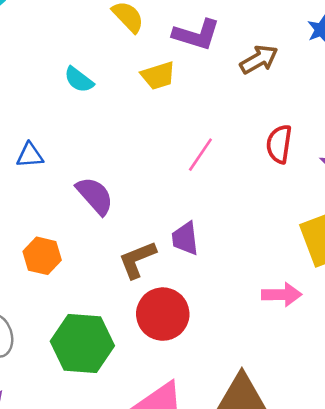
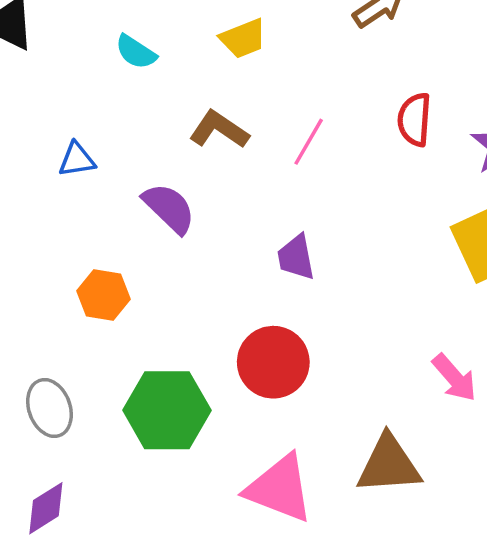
brown L-shape: (137, 259) -> (219, 130), moved, turned 60
pink arrow: (282, 295) -> (454, 378), moved, turned 54

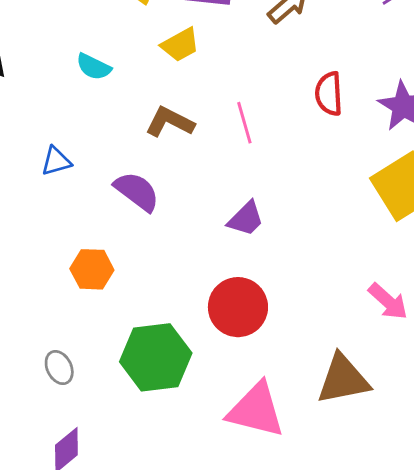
pink line: (309, 142) -> (244, 123), turned -39
purple trapezoid: (296, 257) -> (246, 219), turned -117
gray ellipse: (49, 408) -> (59, 368), size x0.7

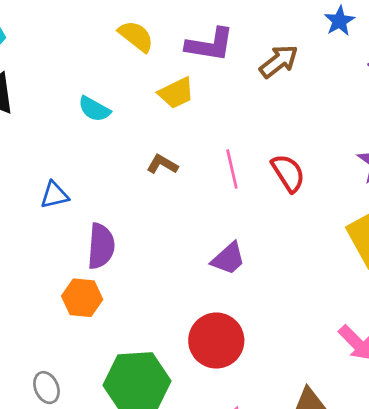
red semicircle: (329, 94) -> (288, 173), moved, turned 147
brown L-shape: (170, 122) -> (162, 164), size x0.7
purple semicircle: (137, 191) -> (101, 246), moved, turned 54

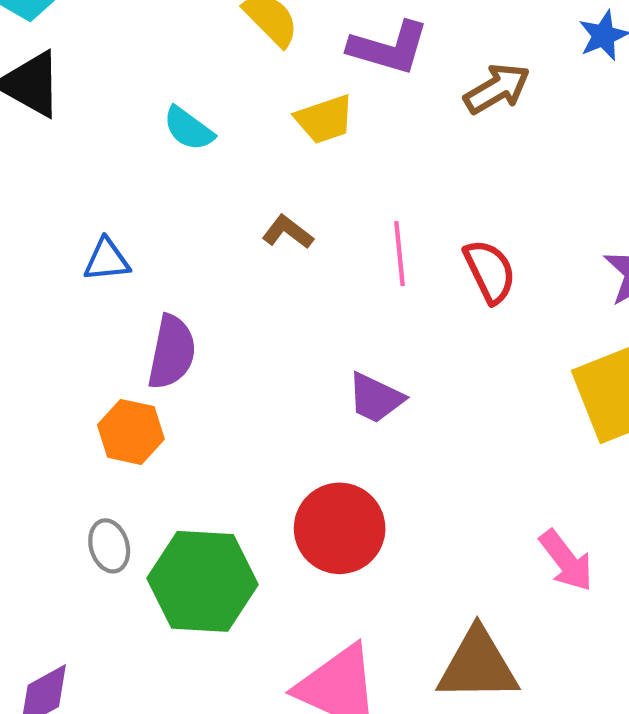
purple trapezoid: (228, 259) -> (376, 398), turned 60
gray ellipse: (46, 388) -> (109, 546), moved

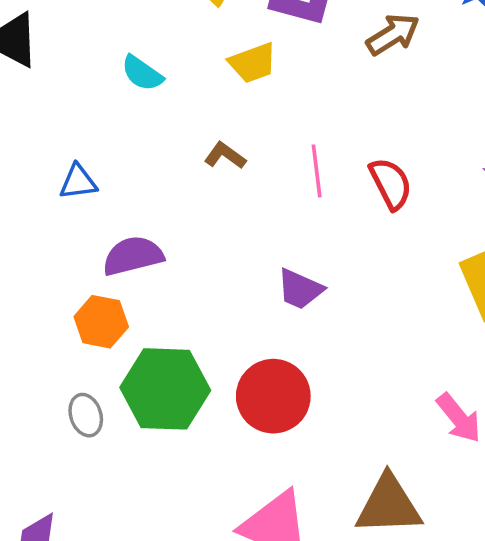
purple semicircle: (172, 352) -> (133, 256), turned -114
green hexagon: (203, 581) -> (165, 389), moved

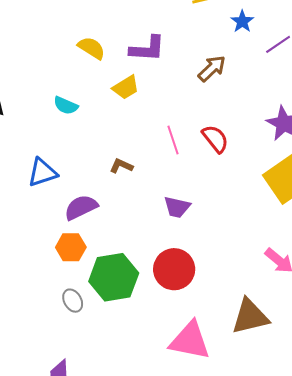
brown arrow: (393, 34) -> (212, 68), moved
brown L-shape: (225, 156) -> (121, 166), moved
blue triangle: (78, 182) -> (42, 173), size x1.4

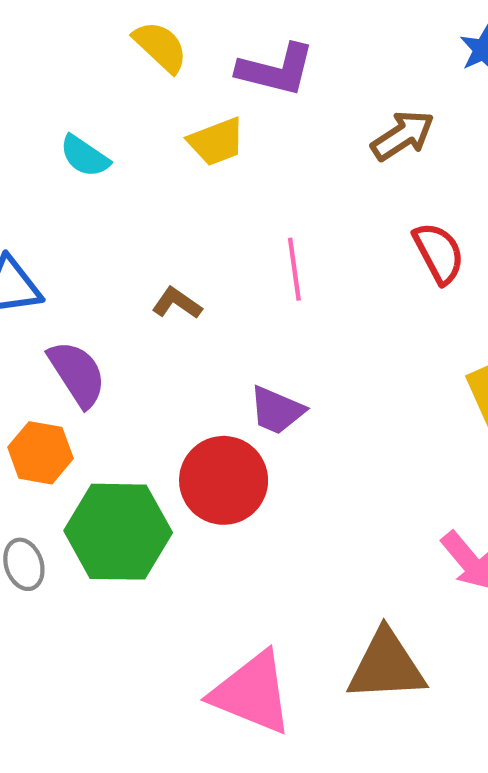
red semicircle: (215, 139) -> (439, 253), moved
purple semicircle: (81, 207) -> (77, 374), turned 72
red circle: (174, 269) -> (224, 480), moved

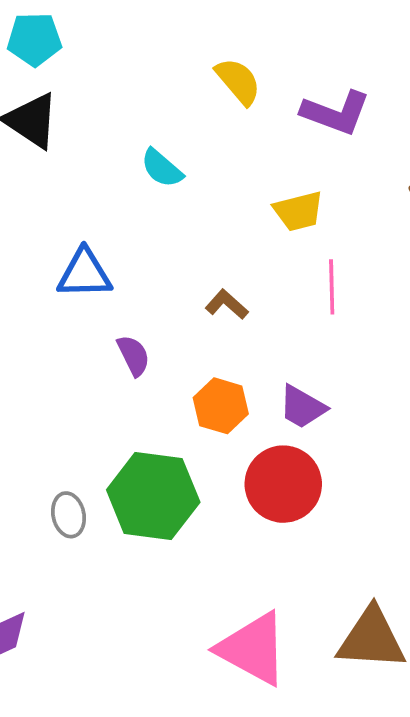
yellow trapezoid: (216, 142) -> (298, 211), moved
purple semicircle: (77, 374) -> (134, 355), size x0.7
orange hexagon: (40, 453) -> (221, 406), moved
red circle: (224, 480) -> (283, 484), moved

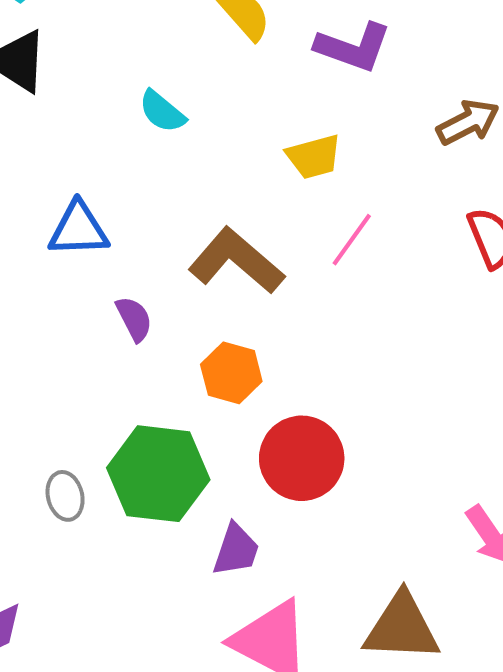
pink line: (332, 287) -> (352, 240), turned 38
brown L-shape: (227, 304) -> (236, 261), size x2.0
purple trapezoid: (302, 407) -> (236, 550), moved, turned -100

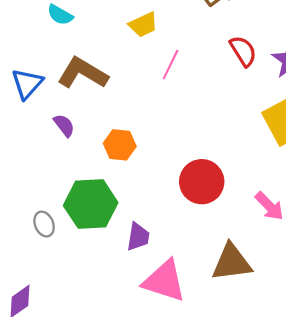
blue triangle: (79, 229) -> (27, 84), turned -36
brown L-shape: (236, 261) -> (83, 73), moved
red circle: (302, 458) -> (202, 182), moved

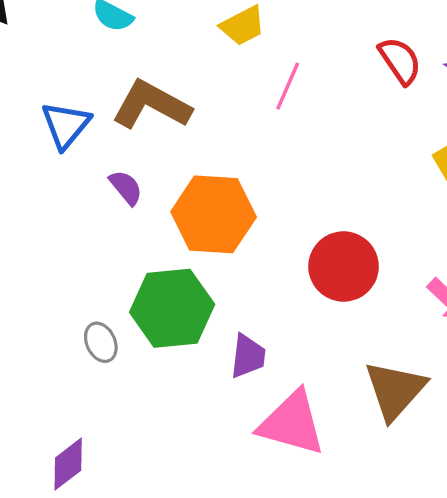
orange hexagon: (120, 145) -> (214, 214), size x1.6
brown triangle: (232, 262) -> (395, 390), turned -39

